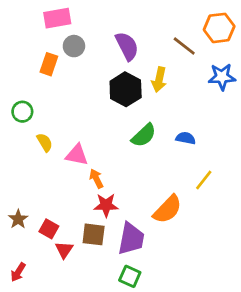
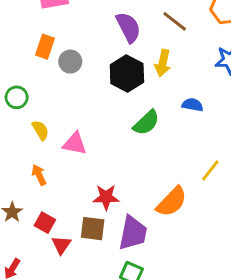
gray circle: (74, 46) -> (70, 62), moved
brown line: (184, 46) -> (175, 21), moved
blue semicircle: (186, 138) -> (193, 105), moved
orange arrow: (96, 179) -> (39, 175), moved

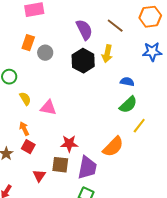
green semicircle: (146, 123) -> (128, 105), moved
red square: (45, 223) -> (28, 147), moved

